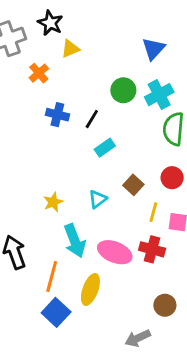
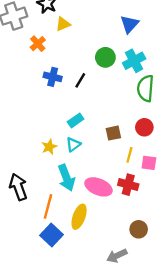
cyan rectangle: (105, 148) -> (76, 120), moved
brown square: (133, 185) -> (113, 133), turned 35
cyan triangle: (98, 199) -> (73, 144), moved

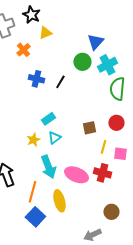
blue triangle: (129, 24) -> (95, 42), moved
cyan rectangle: (76, 120) -> (48, 119), moved
yellow ellipse: (79, 217) -> (59, 201), turned -35

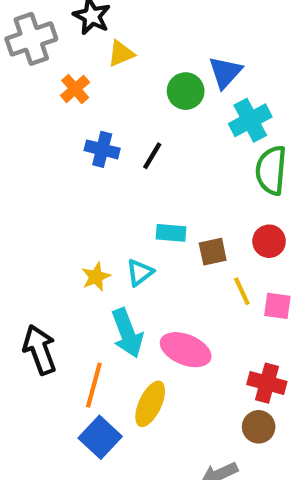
green circle: (82, 62) -> (186, 91), moved
cyan rectangle: (48, 119) -> (171, 233), moved, turned 40
yellow line: (103, 147) -> (242, 291), turned -40
red cross: (102, 173) -> (267, 383), moved
yellow ellipse: (59, 201) -> (150, 404), turned 40

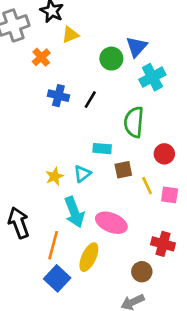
green semicircle: (271, 170) -> (134, 122), moved
brown square: (213, 252) -> (123, 170), moved
brown circle: (259, 427) -> (142, 272), moved

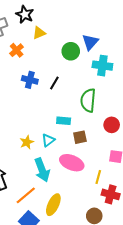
cyan cross: (152, 77) -> (102, 66), turned 36
yellow line: (147, 186) -> (98, 177), moved, turned 40
pink ellipse: (111, 223) -> (72, 163), moved
orange line: (53, 245) -> (26, 195), turned 35

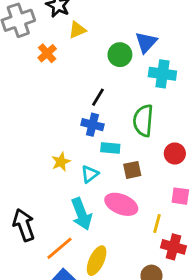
blue cross: (30, 80) -> (92, 125), moved
yellow star: (27, 142) -> (61, 162), moved

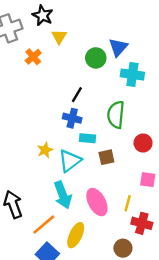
yellow triangle: (77, 30) -> (59, 37), turned -35
cyan triangle: (90, 174) -> (70, 161), size x1.5
pink ellipse: (121, 204) -> (97, 202), moved, turned 40

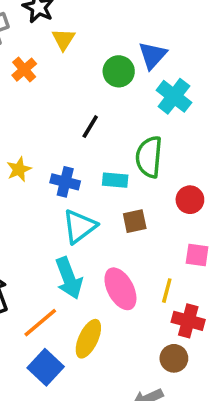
cyan cross: (132, 74) -> (174, 96), turned 30
blue cross: (72, 118) -> (65, 182), moved
cyan rectangle: (87, 138) -> (115, 180), moved
yellow star: (45, 150) -> (19, 169), moved
brown circle: (123, 248) -> (174, 358), moved

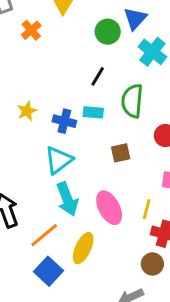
black line: (90, 127) -> (98, 76), moved
cyan rectangle: (115, 180) -> (93, 112), moved
cyan triangle: (79, 226) -> (59, 160), moved

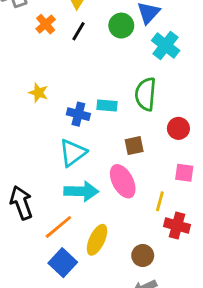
black line: (98, 76) -> (78, 31), moved
yellow star: (27, 111) -> (38, 93), moved, turned -30
cyan arrow: (67, 199) -> (81, 191), turned -68
pink ellipse: (109, 208) -> (123, 181), moved
brown circle: (152, 264) -> (143, 256), moved

